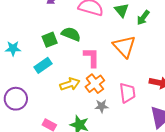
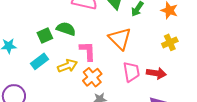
yellow arrow: (70, 84) -> (67, 66), moved
pink trapezoid: (127, 93) -> (131, 72), moved

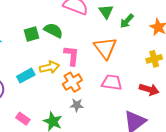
cyan rectangle: (39, 61) -> (26, 76), moved
pink trapezoid: (131, 72) -> (112, 82), turned -80
red arrow: (156, 73) -> (149, 89), moved

